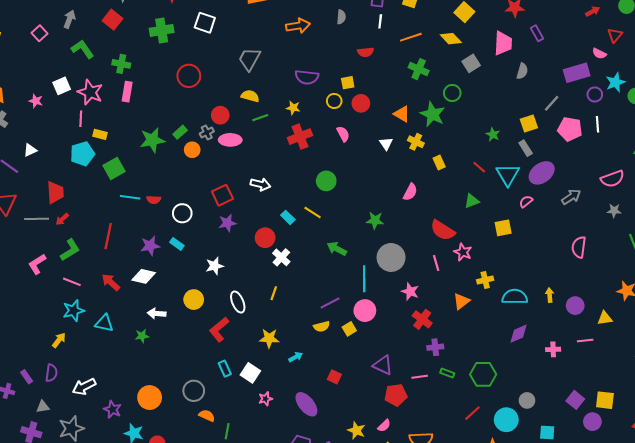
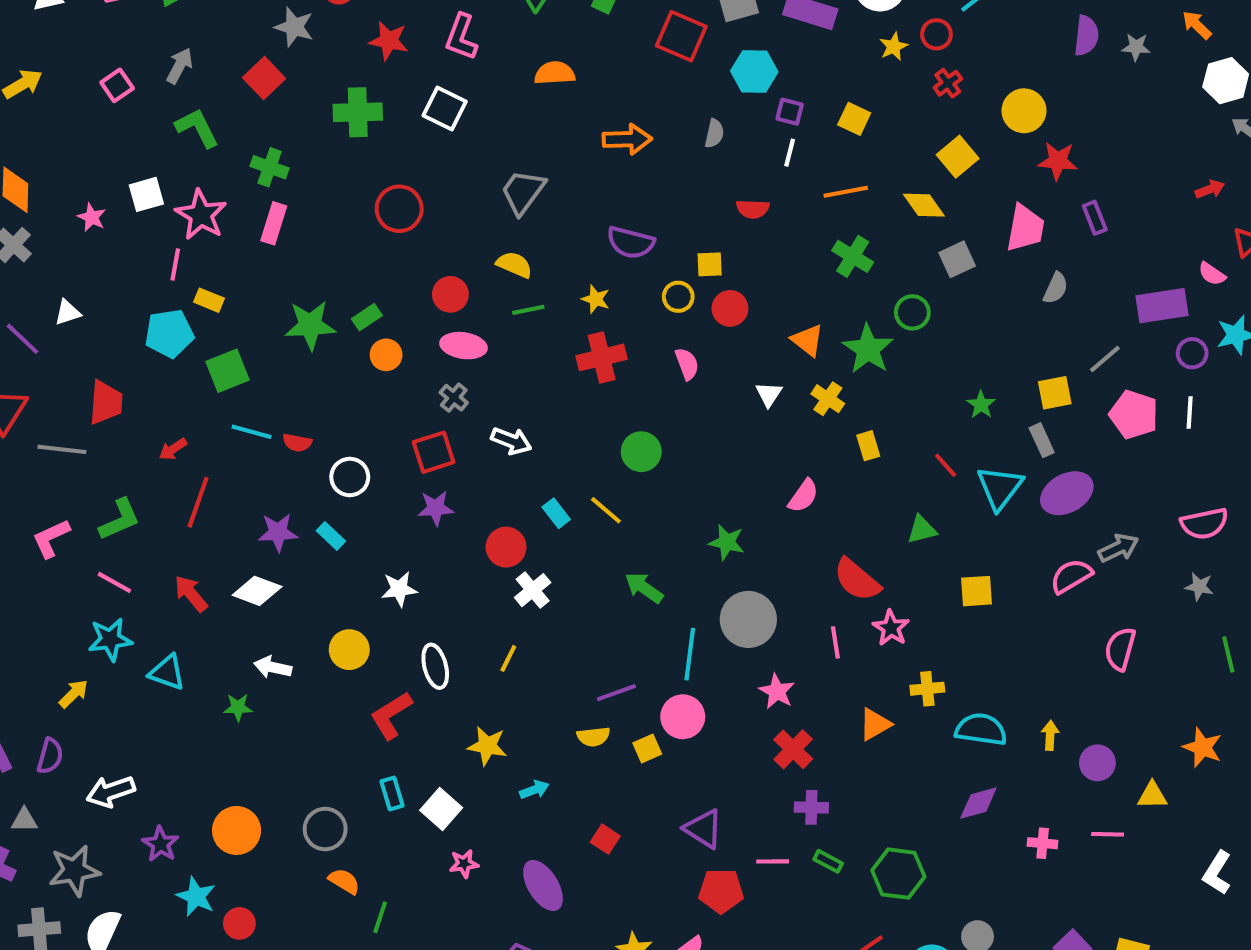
gray cross: (207, 132) -> (454, 398), moved, turned -32
pink semicircle: (526, 201) -> (1071, 576), moved, size x1.5
red arrow: (62, 219) -> (173, 449), moved

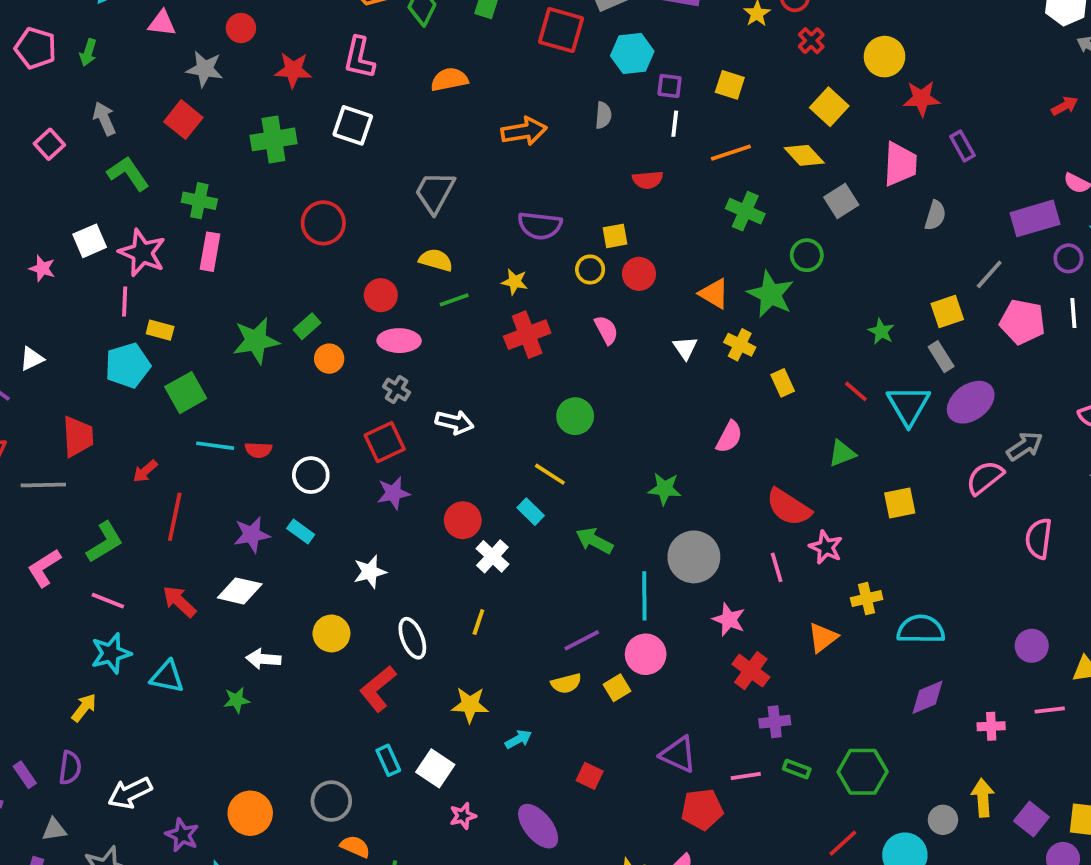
gray arrow: (180, 66) -> (104, 119), turned -44
cyan rectangle: (556, 513) -> (531, 512), moved
yellow arrow: (1050, 735) -> (983, 798), moved, size x1.4

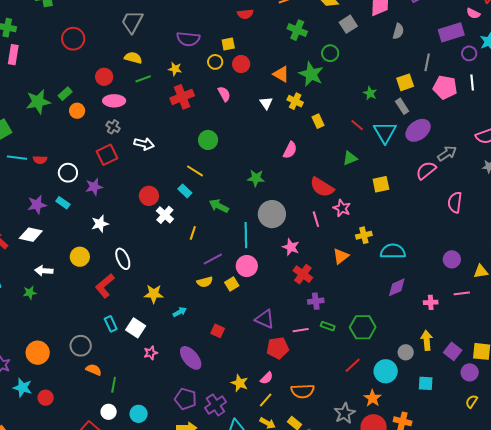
gray line: (989, 274) -> (427, 62), turned -30
purple star: (393, 493) -> (94, 187), moved
yellow line: (478, 622) -> (193, 233), moved

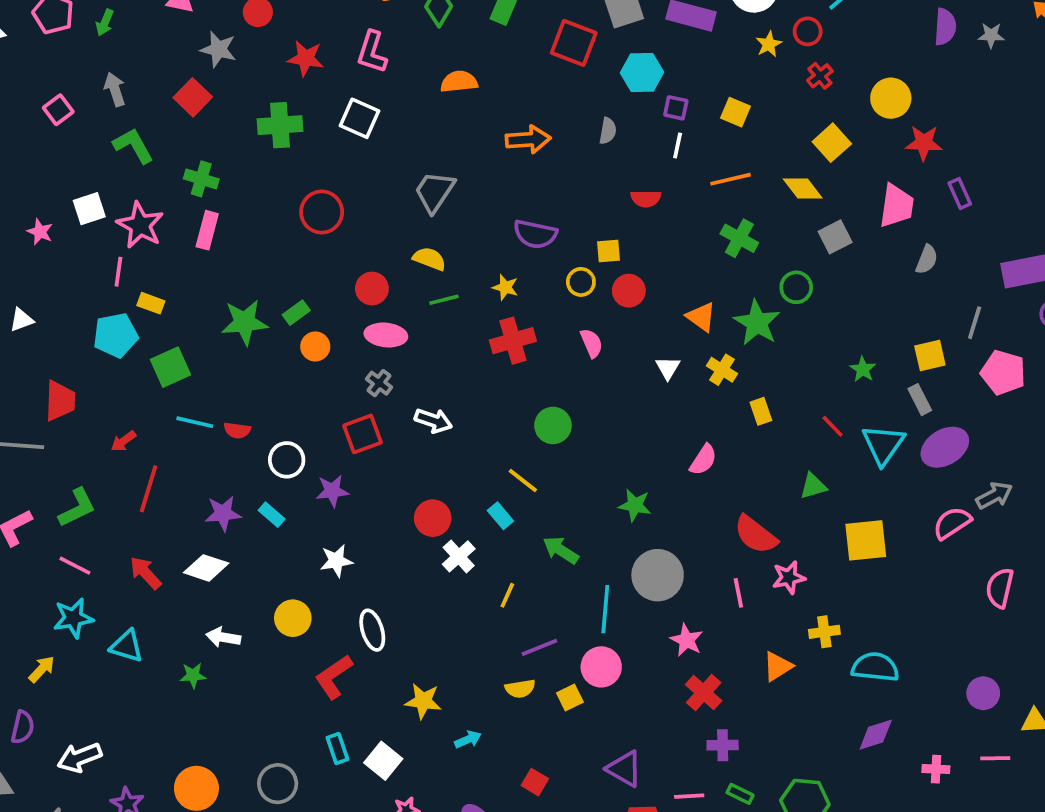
yellow square: (381, 184) -> (866, 540), size x1.4
pink star: (342, 208) -> (789, 577), turned 30

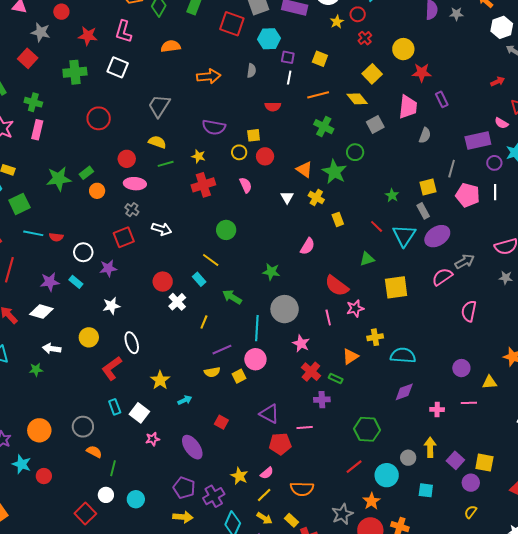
yellow star: (423, 701) -> (160, 380), turned 30
green rectangle: (740, 794) -> (336, 379), moved

